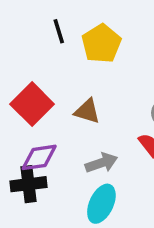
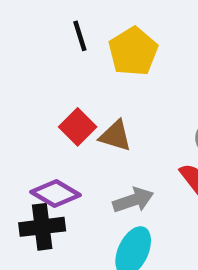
red square: (32, 104) -> (78, 127), moved, size x0.7
purple diamond: (39, 157) -> (55, 194), turned 39

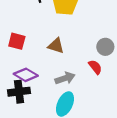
red square: (78, 127) -> (17, 41), moved, turned -30

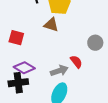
brown triangle: (56, 46) -> (51, 25), moved
red semicircle: (95, 67) -> (76, 62), moved

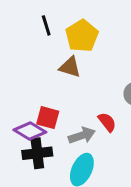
red square: (16, 38) -> (48, 118), moved
black cross: (18, 83) -> (37, 153), moved

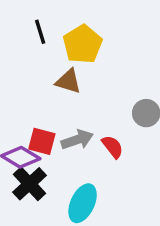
gray arrow: (82, 135) -> (77, 140), moved
black cross: (37, 153) -> (30, 184), turned -36

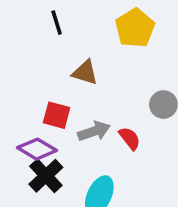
yellow pentagon: (83, 44) -> (135, 28), moved
red square: (42, 141) -> (57, 115), moved

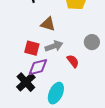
gray arrow: (94, 131) -> (54, 46), moved
purple diamond: (37, 149) -> (38, 67), moved, turned -45

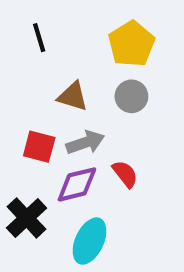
gray circle: (92, 42) -> (131, 96), moved
purple diamond: (38, 67) -> (77, 184), moved

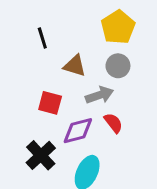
black line: (39, 38) -> (42, 38), moved
gray arrow: (85, 142) -> (99, 95), moved

